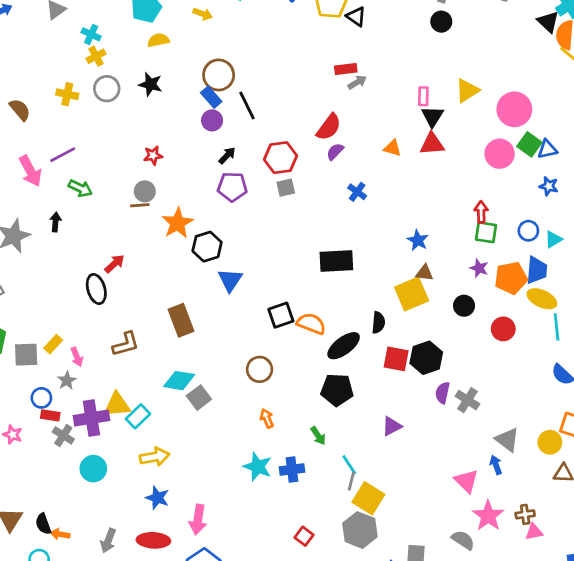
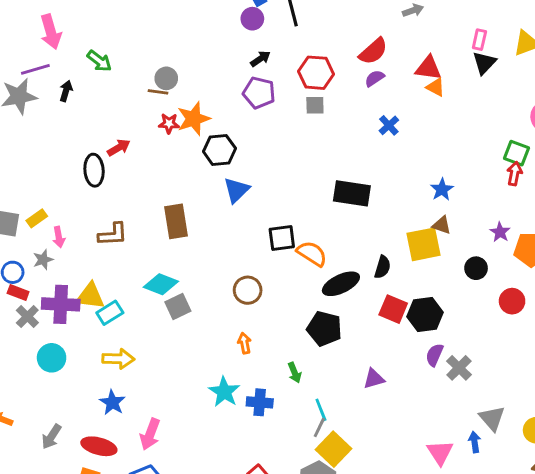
red triangle: (432, 144) -> (428, 68), moved
purple line: (63, 155) -> (35, 69), moved
red star: (153, 155) -> (169, 123), moved
green square: (486, 232) -> (517, 153), moved

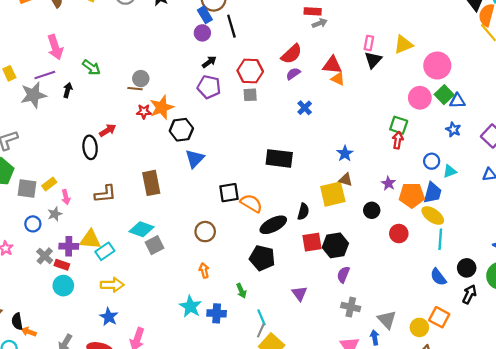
red rectangle: (18, 293) -> (62, 265), moved
purple cross: (61, 304) -> (69, 246), size x0.7
red square: (393, 309) -> (312, 242), turned -30
gray cross: (459, 368) -> (351, 307), moved, turned -30
purple triangle: (374, 379) -> (299, 293), turned -49

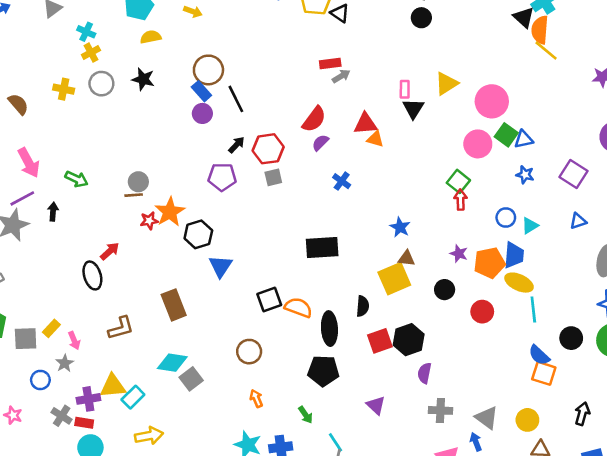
black arrow: (209, 62) -> (236, 145), moved
green square: (399, 125) -> (458, 181), turned 30
black ellipse: (273, 225) -> (329, 329), turned -56
black arrow: (469, 294) -> (582, 414), moved
orange square: (439, 317) -> (544, 373), moved

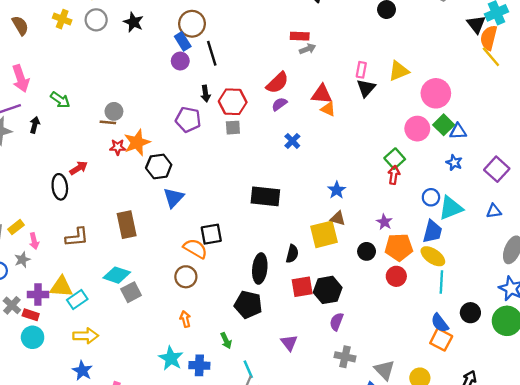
black arrow: (236, 145) -> (206, 94), turned 119
cyan triangle: (530, 226) -> (451, 208), size x1.6
orange pentagon: (489, 263) -> (399, 247), moved
orange semicircle: (298, 308) -> (195, 249), moved

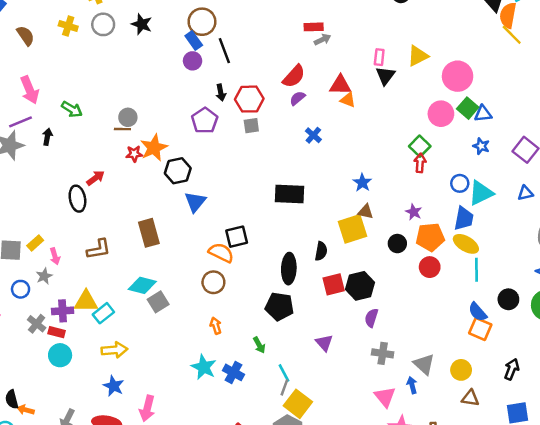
purple pentagon: (188, 120) -> (205, 121), turned 30
blue cross: (199, 365) -> (234, 372), turned 30

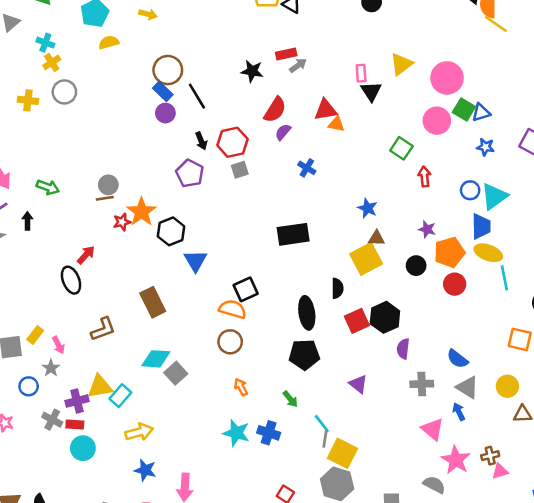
black star: (142, 24) -> (252, 71), moved
green square: (420, 146) -> (401, 148), moved
blue semicircle: (478, 312) -> (457, 359), moved

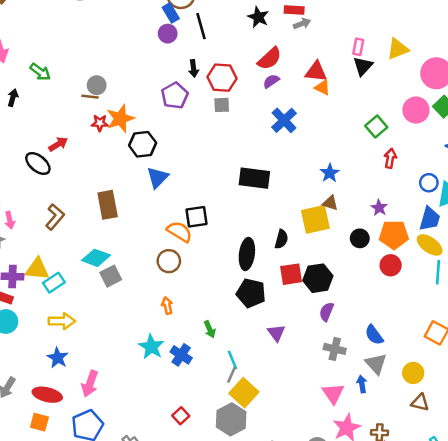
blue cross: (307, 168) -> (284, 120), size x1.5
black ellipse: (71, 280) -> (38, 164), turned -45
brown L-shape: (103, 329) -> (55, 217), turned -45
black pentagon: (304, 355) -> (251, 293), moved

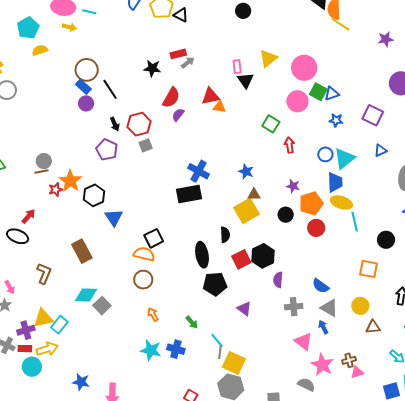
blue cross: (284, 120) -> (198, 171), moved
yellow arrow: (62, 321) -> (47, 349), moved

